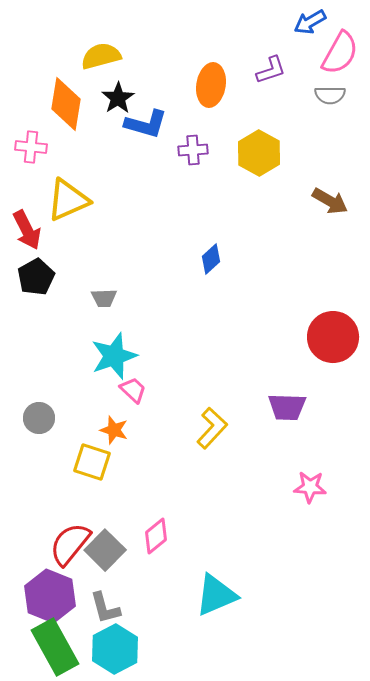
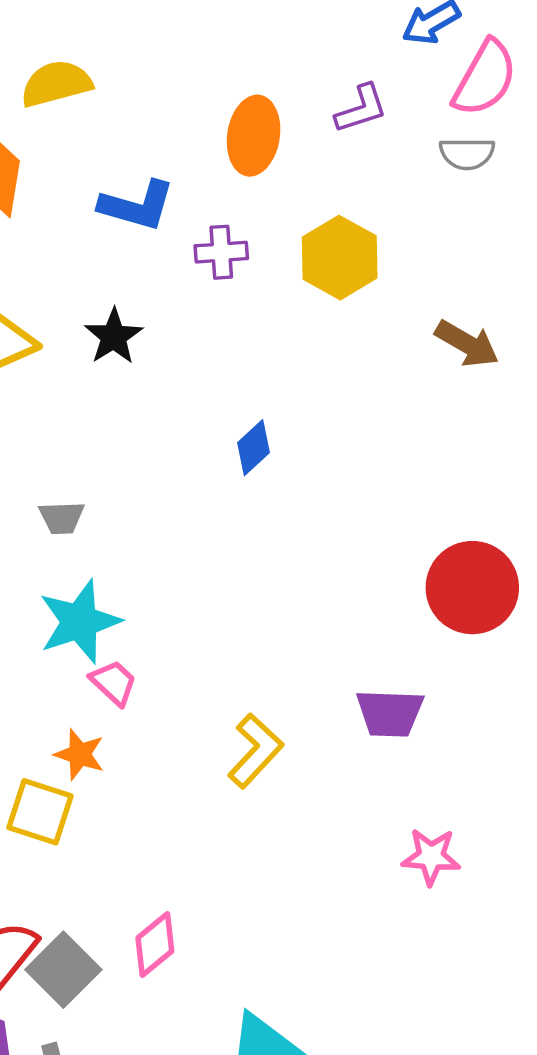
black star: (118, 98) -> (114, 336), moved

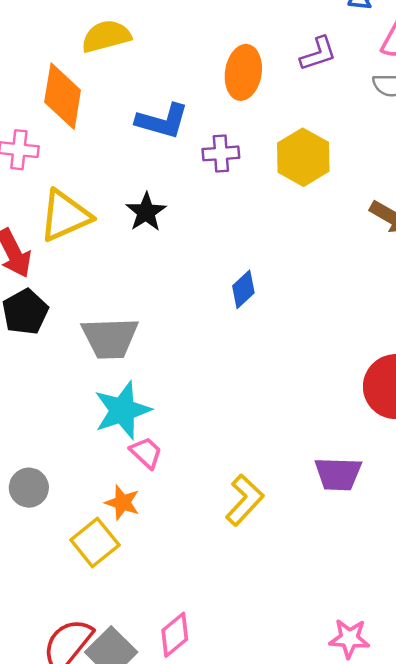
gray trapezoid: (62, 518) -> (110, 338), size x1.8
yellow square: (40, 812) -> (95, 542), turned 33
pink star: (431, 857) -> (349, 638), moved

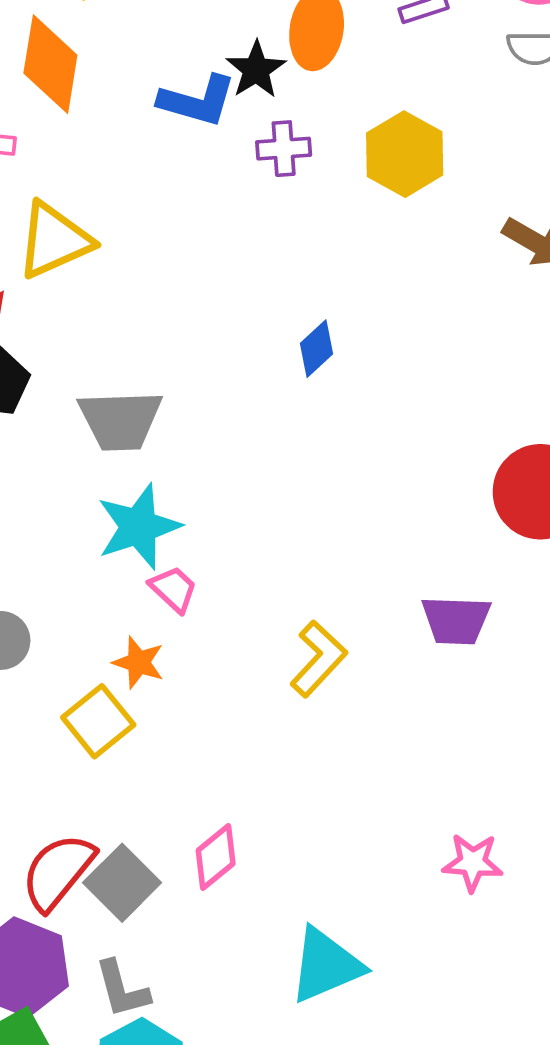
black star: (146, 212) -> (256, 70), moved

